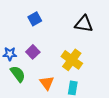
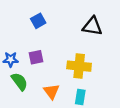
purple square: (33, 52) -> (36, 57), turned 32
yellow cross: (72, 60) -> (79, 66), turned -30

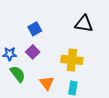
blue square: (38, 21) -> (35, 29), moved
purple square: (36, 57) -> (33, 52), turned -32

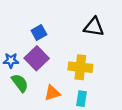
purple square: (33, 52) -> (37, 58), size x1.5
orange triangle: (47, 83) -> (52, 93), turned 49

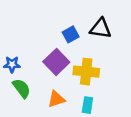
blue square: (39, 32) -> (71, 34), moved
purple square: (37, 58) -> (56, 62), moved

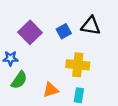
purple square: (56, 62) -> (30, 32), moved
green semicircle: (22, 88) -> (19, 80), turned 72

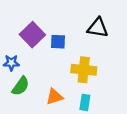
blue square: (64, 31) -> (58, 42), moved, turned 32

